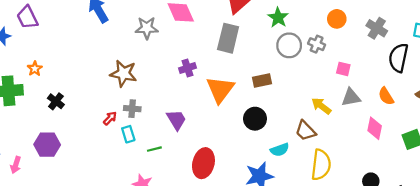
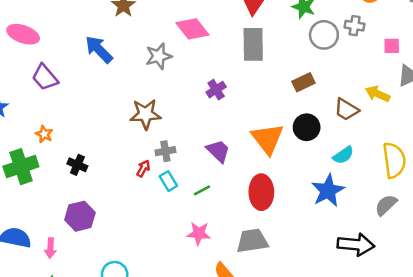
purple trapezoid: (27, 17) -> (45, 77), moved
orange triangle: (220, 89) -> (267, 139), moved
brown trapezoid: (305, 131) -> (346, 110), moved

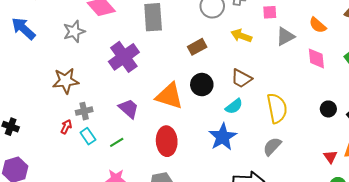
purple cross: (216, 90) -> (124, 57), size x1.8
yellow arrow: (378, 94) -> (241, 36), moved
brown trapezoid: (346, 110) -> (241, 78), moved
orange triangle: (267, 139) -> (169, 96), turned -32

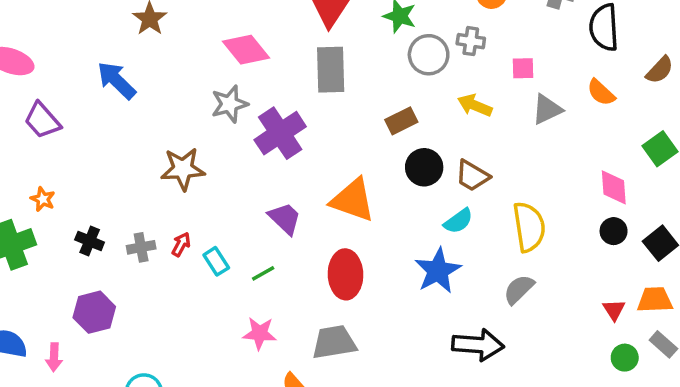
gray star: (74, 31) -> (230, 104), moved
pink diamond: (316, 58) -> (614, 187), moved
black circle: (202, 85) -> (424, 167), moved
gray cross: (84, 111) -> (141, 247), moved

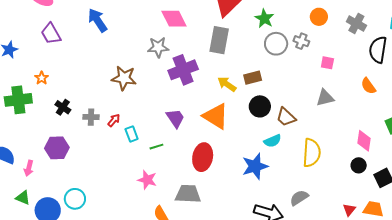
yellow arrow: (475, 105) -> (227, 84), moved
gray triangle: (547, 109) -> (325, 98), moved
gray semicircle: (519, 289) -> (299, 198), moved

